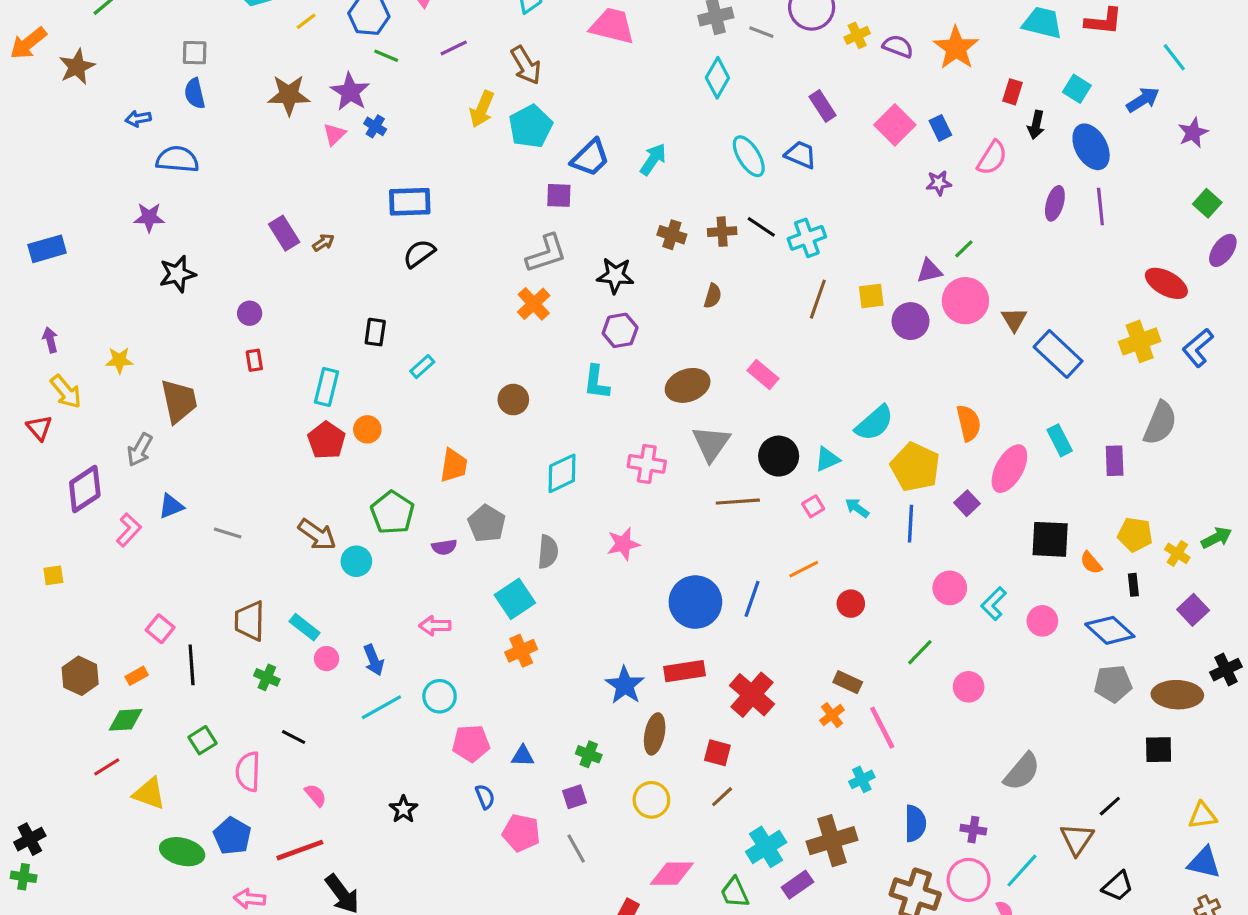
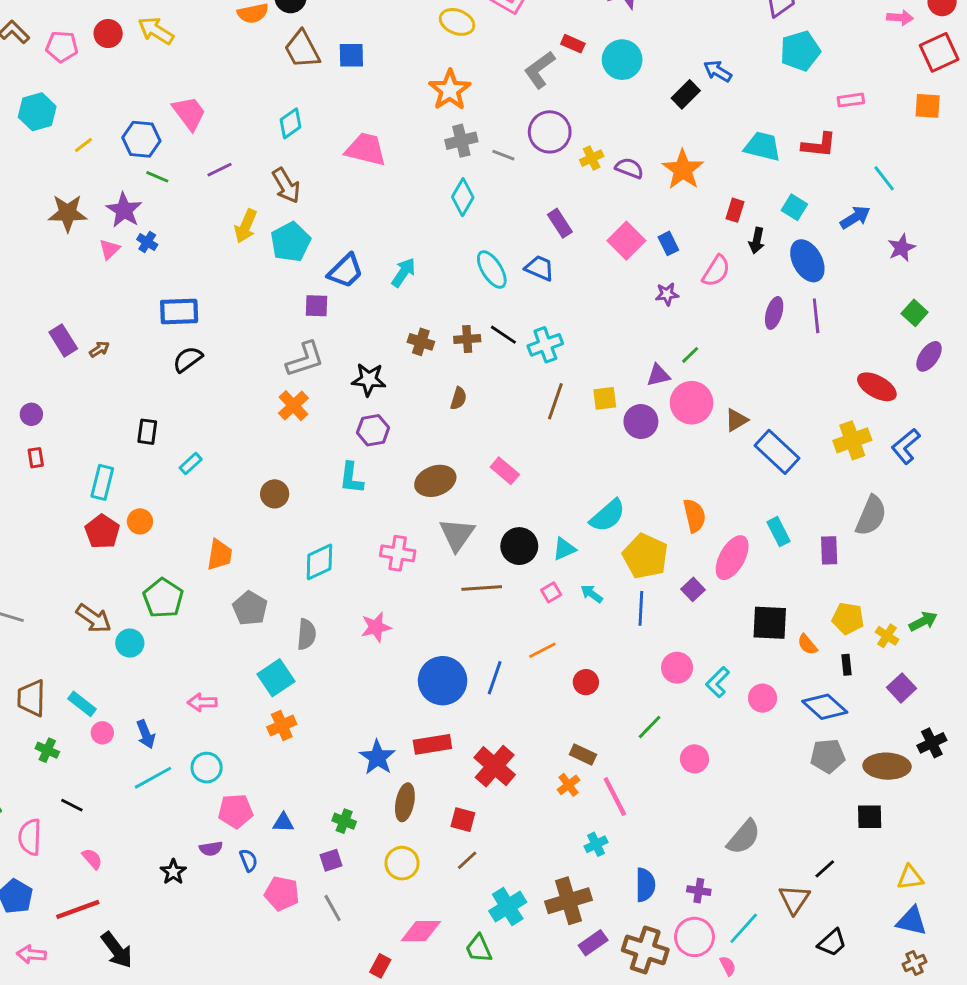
brown triangle: (1014, 319) -> (736, 420), turned 30
purple semicircle: (444, 547) -> (211, 849), moved
purple rectangle: (797, 885) -> (593, 943), moved

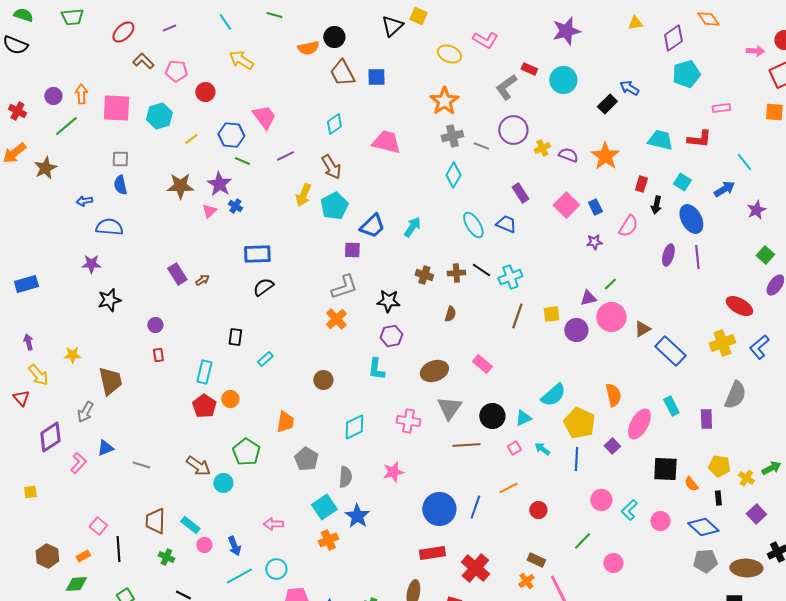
red circle: (108, 34) -> (205, 92), moved
blue star: (377, 757) -> (357, 516), moved

